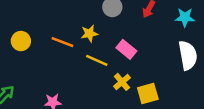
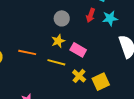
cyan star: (185, 17) -> (110, 18), moved
yellow star: (89, 33) -> (58, 41), moved

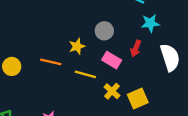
red arrow: (91, 15) -> (136, 48), moved
gray circle: (62, 18) -> (104, 31), moved
yellow star: (58, 41) -> (77, 46), moved

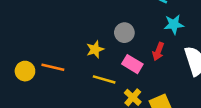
orange line: (51, 62) -> (53, 67), moved

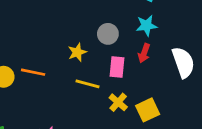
cyan star: (174, 24) -> (147, 26), moved
pink rectangle: (132, 64) -> (117, 67), turned 66

